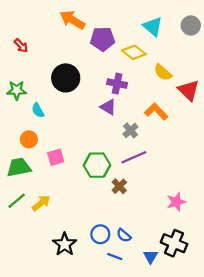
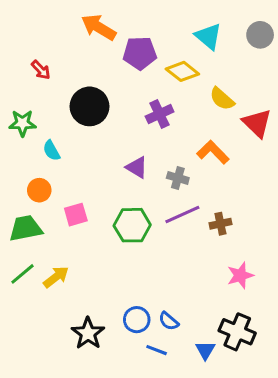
red arrow: (21, 46) -> (41, 70), moved
purple cross: (117, 84) -> (160, 114), turned -36
purple triangle: (108, 107) -> (137, 167), moved
gray cross: (130, 130) -> (178, 178), turned -32
brown cross: (119, 186) -> (220, 224), moved, turned 32

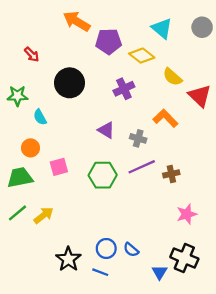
blue line: (157, 350) -> (100, 272), moved

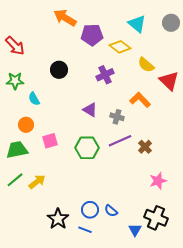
red arrow: (32, 54) -> (15, 46), moved, size x1.5
black circle: (70, 83) -> (59, 70), size x0.7
brown cross: (171, 174) -> (145, 147), turned -32

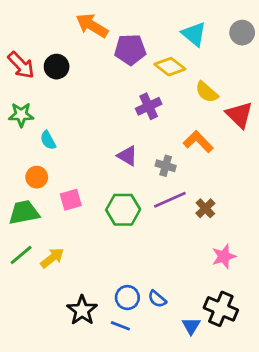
black circle: (59, 70) -> (57, 67), moved

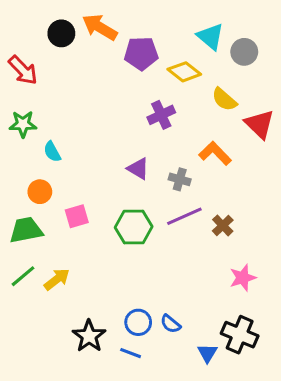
gray circle: (242, 33) -> (244, 52), moved
black circle: (57, 67) -> (61, 33), moved

